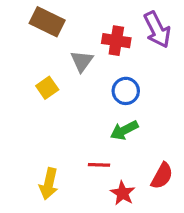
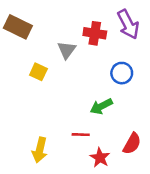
brown rectangle: (47, 22) -> (18, 27), moved
yellow square: (47, 88) -> (38, 72), turned -30
blue circle: (126, 91) -> (122, 73), moved

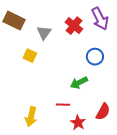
red cross: (95, 33) -> (74, 26), turned 30
gray triangle: (67, 50) -> (44, 33), moved

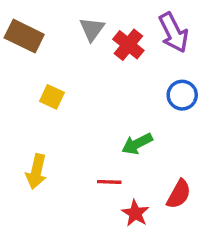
gray triangle: (44, 33) -> (92, 29), moved
blue circle: (95, 57) -> (182, 95), moved
yellow arrow: (31, 117) -> (36, 172), moved

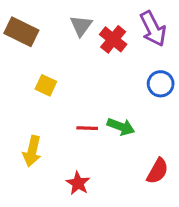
green arrow: (137, 144) -> (121, 127), turned -132
red line: (109, 182) -> (87, 128), moved
red star: (135, 213) -> (78, 183), moved

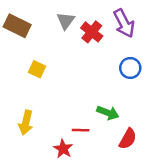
green arrow: (121, 127) -> (108, 113), moved
red line: (87, 128) -> (81, 130), moved

